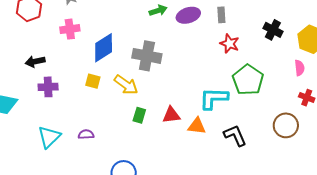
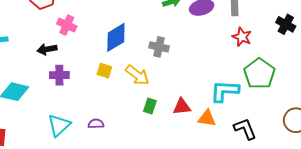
pink cross: (70, 29) -> (67, 25), moved, turned 30
gray cross: (147, 56) -> (159, 47), size x0.7

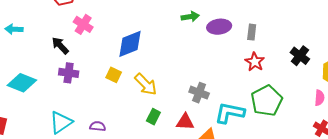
gray cross: (159, 47) -> (199, 93), moved
black arrow: (47, 49) -> (60, 46), turned 48

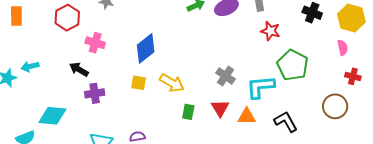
gray cross: (199, 93) -> (225, 76), turned 30
red triangle: (185, 122) -> (220, 108), turned -48

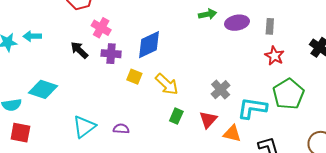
purple cross: (95, 93) -> (111, 54), moved

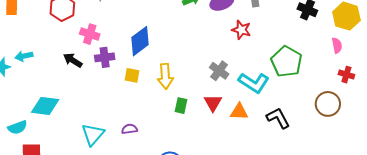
red star: (274, 56) -> (241, 30), moved
yellow arrow: (167, 84) -> (165, 76), turned 55
cyan L-shape: (252, 108) -> (254, 83), turned -144

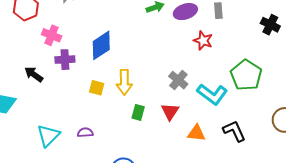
black arrow: (73, 60) -> (34, 74), moved
yellow square: (132, 75) -> (97, 88), moved
orange triangle: (239, 112) -> (196, 133), moved

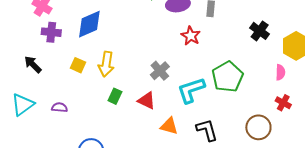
black arrow: (34, 74) -> (33, 64), moved
cyan L-shape: (212, 94) -> (191, 90), turned 116
red triangle: (170, 112) -> (147, 101), turned -48

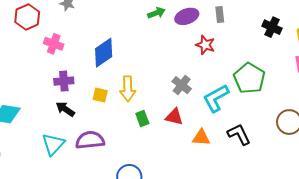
purple cross: (51, 32) -> (64, 81), moved
black arrow: (33, 64) -> (65, 109), moved
green rectangle: (115, 96) -> (142, 119), turned -35
purple semicircle: (59, 107) -> (90, 140), size x1.8

